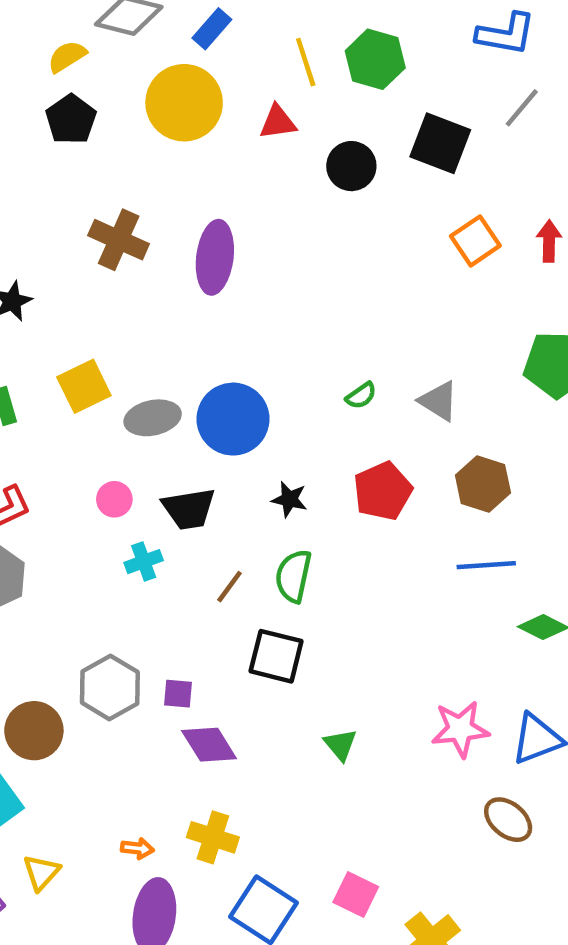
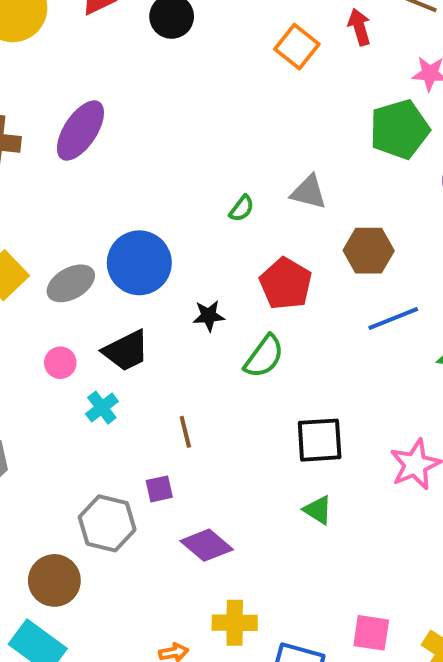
purple ellipse: (215, 257) -> (80, 131), turned 44
green semicircle: (293, 576) -> (264, 356), moved, turned -138
brown line: (229, 587) -> (185, 432), moved, turned -32
black square: (276, 656) -> (320, 440), moved
purple square: (178, 694) -> (159, 489), moved

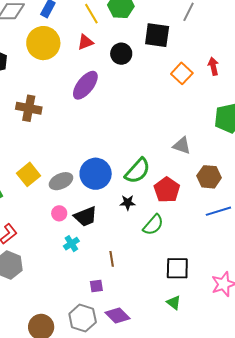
purple ellipse: (80, 131) -> (85, 85), moved
green semicircle: (242, 208) -> (137, 171), moved, size x2.0
pink circle: (60, 363) -> (59, 213), moved
gray hexagon: (107, 523) -> (83, 318), moved

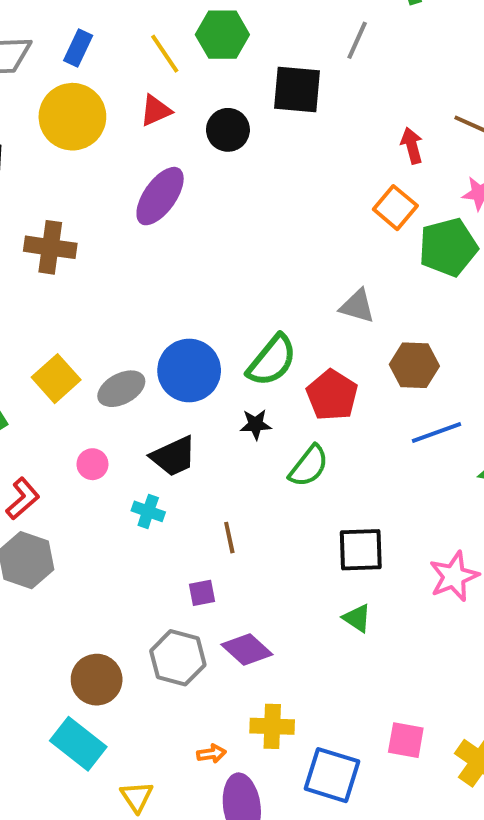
orange square: (182, 73) -> (395, 208), moved
pink circle: (59, 213) -> (92, 464), moved
cyan cross: (71, 244) -> (148, 511), turned -35

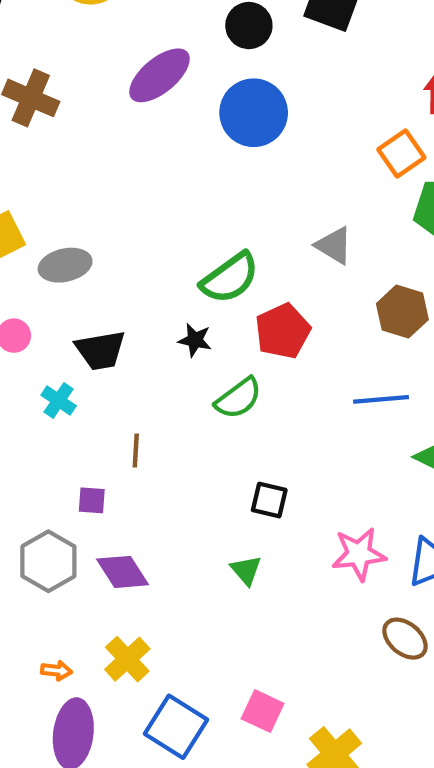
brown hexagon: (414, 365) -> (402, 312), moved
blue circle: (189, 370) -> (254, 113), moved
black square: (361, 550) -> (269, 500), size x0.7
yellow cross: (272, 726) -> (127, 659), turned 30

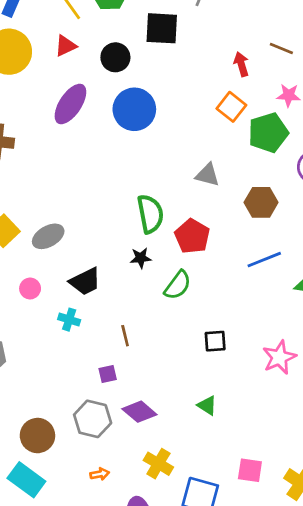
green semicircle: (230, 278) -> (150, 214), turned -48
green triangle: (246, 570) -> (207, 405), moved
orange arrow: (56, 671) -> (100, 474), moved

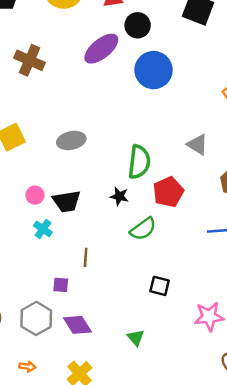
black circle: (115, 57) -> (138, 25), moved
gray ellipse: (48, 236) -> (71, 140), moved
pink circle: (30, 289) -> (35, 195), moved

